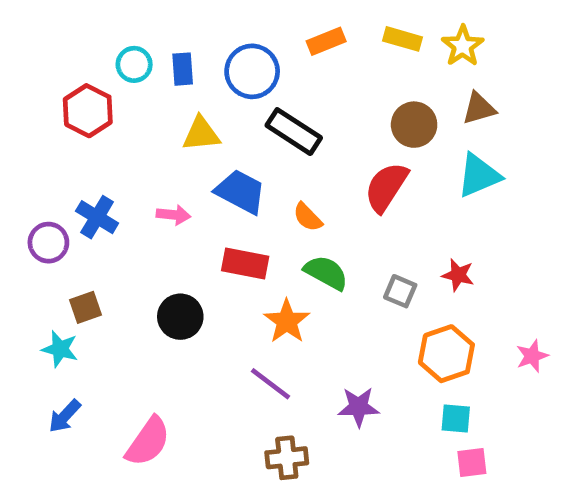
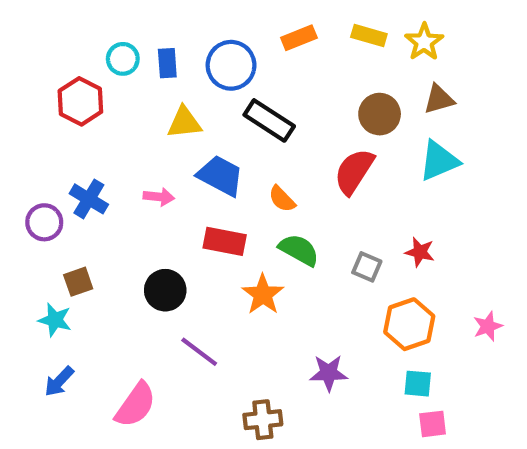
purple line: (271, 384) -> (199, 352), moved

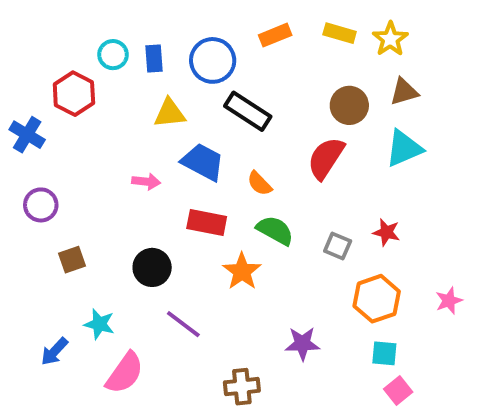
blue cross: (89, 199) -> (27, 135), moved
cyan star: (55, 320) -> (99, 324), moved
pink square: (433, 424) -> (398, 390), turned -32

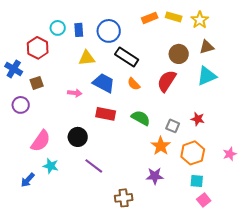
orange rectangle: (275, 35) -> (150, 18), moved
orange semicircle: (259, 183) -> (134, 84), moved
brown square: (72, 260) -> (37, 83), moved
orange star: (242, 271) -> (161, 146), moved
pink semicircle: (125, 373) -> (41, 141), moved

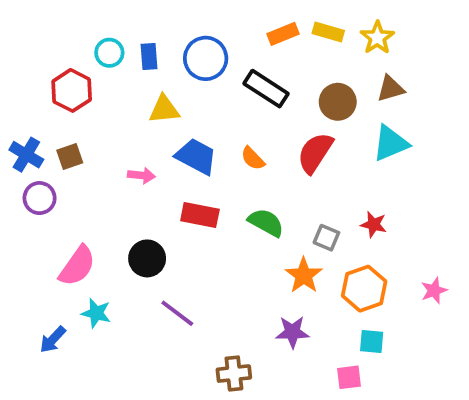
black rectangle: (127, 57) -> (266, 89), moved
blue cross: (14, 69) -> (26, 155), moved
pink square: (204, 200) -> (349, 377), moved, turned 32

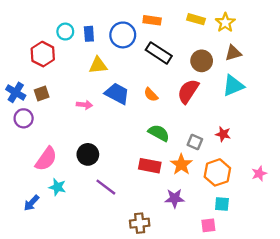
orange rectangle: (283, 34) -> (152, 20), moved, turned 30
red rectangle: (200, 215) -> (150, 166), moved

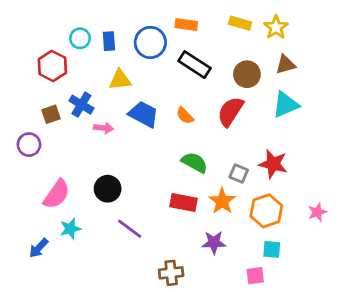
blue cross: (16, 92) -> (81, 105), moved
red star: (223, 134) -> (273, 164), size x1.5
cyan star: (57, 187) -> (70, 229), turned -30

